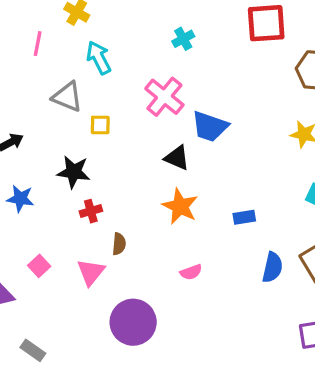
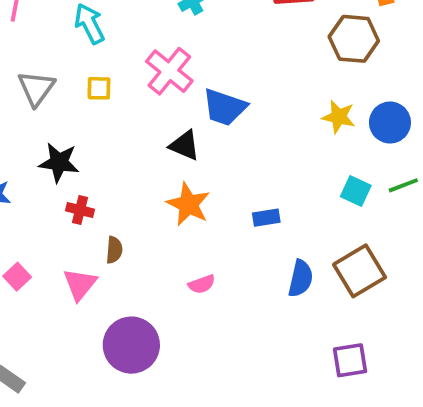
gray triangle: (67, 97) -> (36, 88), moved, turned 44
yellow square: (100, 125) -> (99, 88), moved
red cross: (91, 211) -> (80, 210), turned 30

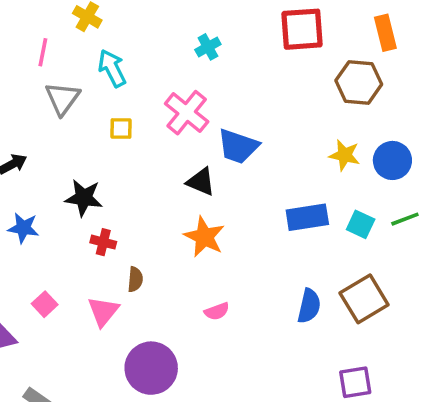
gray triangle: (36, 88) -> (62, 98), moved
blue rectangle: (266, 218) -> (307, 217), moved, size x1.6

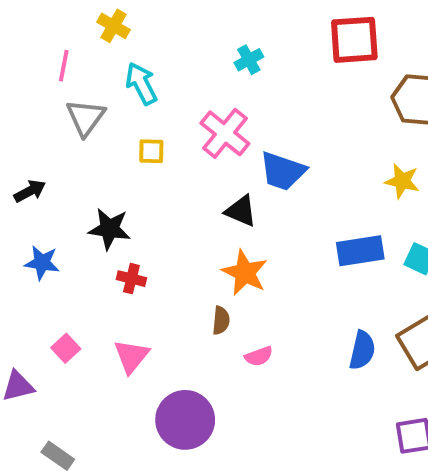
brown semicircle: (135, 279) -> (221, 320), moved

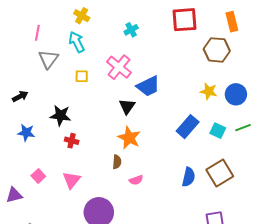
yellow cross: (114, 26) -> (82, 16), moved
blue trapezoid: (283, 171) -> (148, 86), turned -45
black triangle: (241, 211) -> (127, 106), turned 42
blue rectangle: (360, 251) -> (188, 127), turned -40

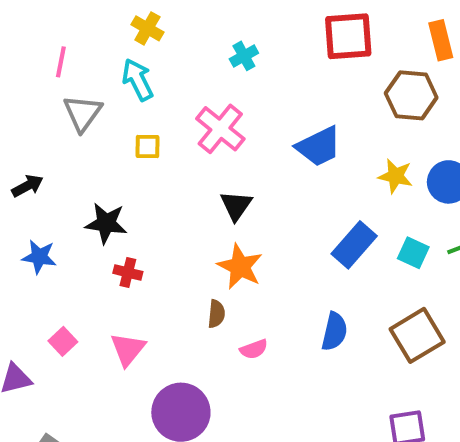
blue trapezoid: (148, 86) -> (319, 147), moved
blue semicircle: (189, 177) -> (334, 332), moved

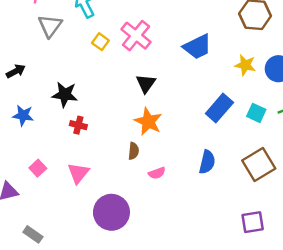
yellow square: (147, 147) -> (100, 42), moved, turned 35

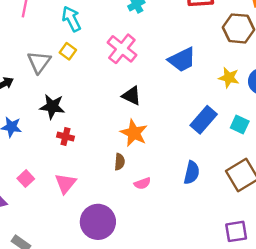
gray triangle: (50, 26) -> (39, 62), moved
yellow square: (100, 42) -> (68, 51), moved
black triangle: (146, 83) -> (132, 96), turned -40

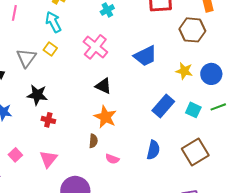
pink semicircle: (142, 183) -> (112, 159), turned 40

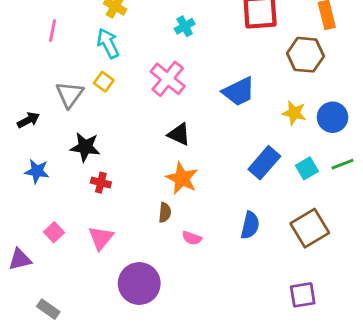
cyan square: (193, 110) -> (307, 168), turned 35

